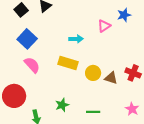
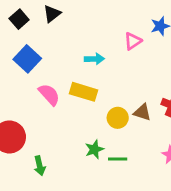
pink semicircle: (32, 65) -> (49, 95), moved
yellow circle: (93, 73) -> (118, 118), moved
green star: (62, 105) -> (94, 149), moved

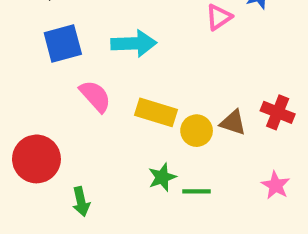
blue square: (27, 59) -> (63, 43), turned 32
cyan arrow: (94, 59) -> (134, 43), moved, size x1.5
yellow rectangle: (83, 92) -> (156, 112), moved

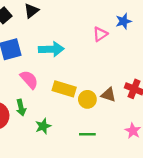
green star: (162, 177) -> (43, 126), moved
green arrow: (81, 202) -> (21, 108), moved

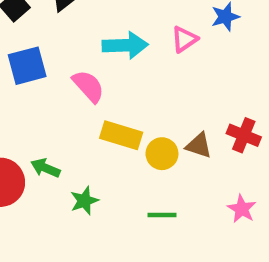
cyan arrow: (51, 49) -> (125, 45), moved
pink semicircle: (29, 80) -> (88, 86), moved
green arrow: (21, 108) -> (45, 168), turned 126

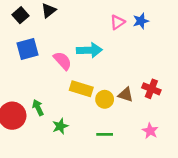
pink triangle: (184, 39) -> (117, 22), moved
cyan arrow: (125, 45) -> (89, 50), moved
green arrow: (45, 168) -> (38, 107), turned 42

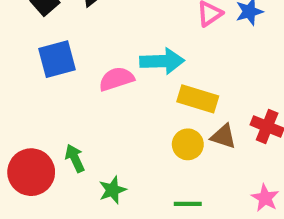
pink semicircle: (63, 61) -> (116, 79), turned -66
yellow rectangle: (81, 89) -> (198, 99), moved

